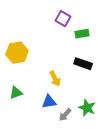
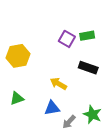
purple square: (63, 19) -> (67, 39), moved
yellow arrow: (55, 79) -> (58, 84), turned 147

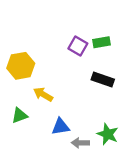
yellow arrow: (58, 84) -> (43, 94), moved
gray arrow: (69, 122) -> (80, 143), turned 48

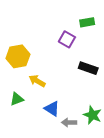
green rectangle: (101, 42) -> (87, 22), moved
blue triangle: (60, 127) -> (52, 109), turned 42

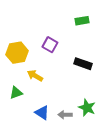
purple square: (67, 39) -> (50, 45), moved
blue triangle: (52, 109) -> (42, 113), moved

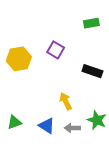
yellow arrow: (35, 76) -> (66, 101), moved, turned 35
green triangle: (16, 93) -> (14, 122), moved

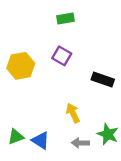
green rectangle: (91, 23) -> (65, 19), moved
blue triangle: (47, 126) -> (41, 140), moved

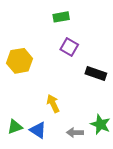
purple square: (62, 56) -> (69, 47), moved
yellow arrow: (73, 113) -> (53, 104), moved

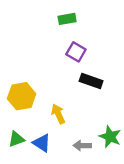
yellow hexagon: (20, 61) -> (22, 96), moved
black rectangle: (96, 74) -> (91, 81), moved

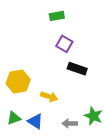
yellow arrow: (58, 114) -> (49, 97), turned 133

